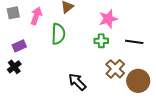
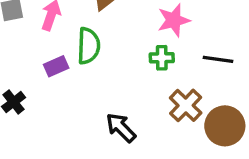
purple rectangle: (19, 46) -> (56, 66), moved

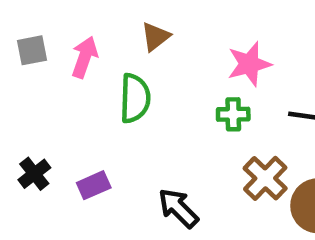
purple rectangle: (56, 66) -> (94, 185), moved

